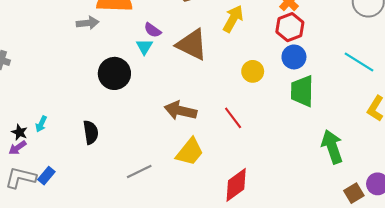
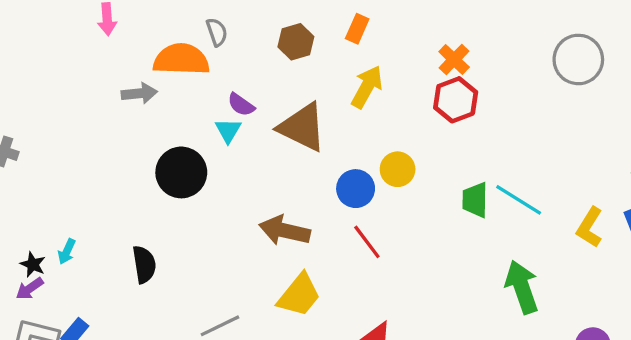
blue circle: (294, 57) -> (356, 189), moved
cyan line: (359, 62) -> (519, 200), moved
green trapezoid: (302, 91) -> (475, 200), size x0.7

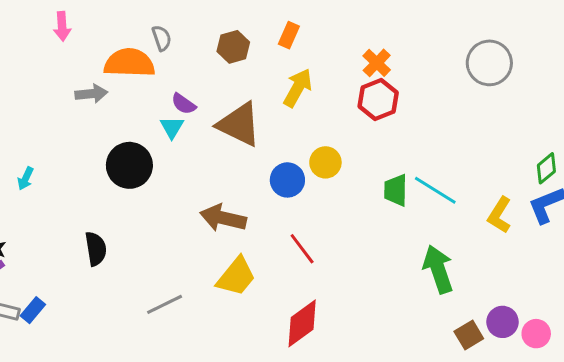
red line: (367, 242) -> (302, 249), moved
cyan arrow: (67, 252) -> (26, 179), moved

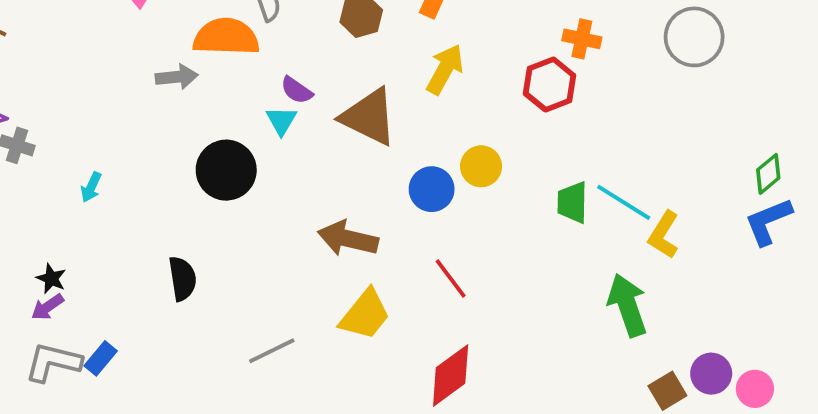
orange cross: (377, 63) -> (582, 39), moved, turned -32
yellow L-shape: (500, 215) -> (664, 235), moved

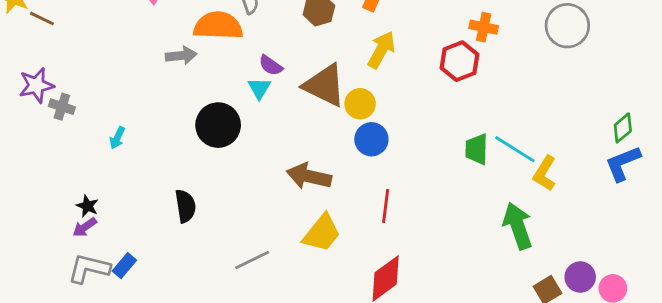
yellow circle: (481, 166) -> (360, 104), moved
red line: (451, 279) -> (386, 206), turned 44

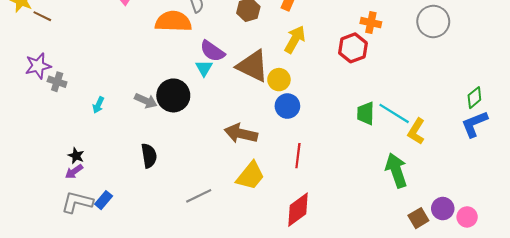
gray arrow: (181, 56) -> (146, 101), moved, turned 30
purple semicircle: (271, 65) -> (212, 51), size x1.4

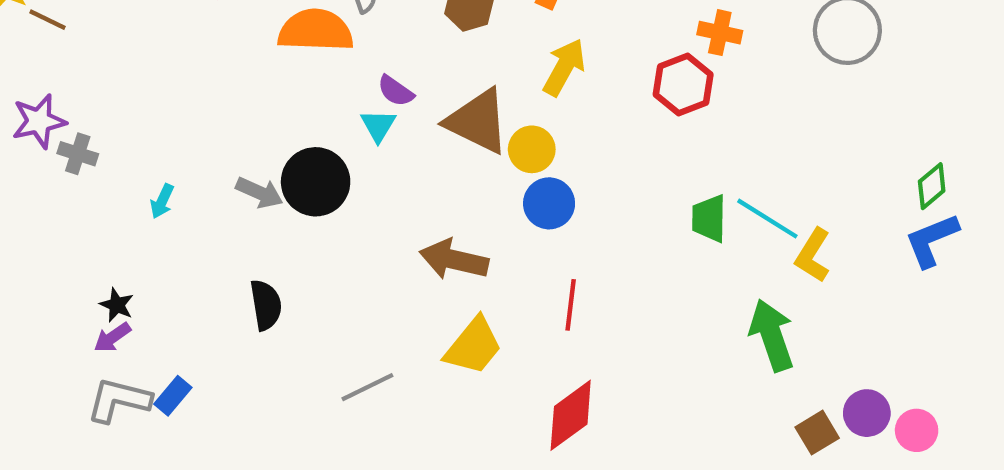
purple semicircle: (212, 51) -> (396, 91), size x0.7

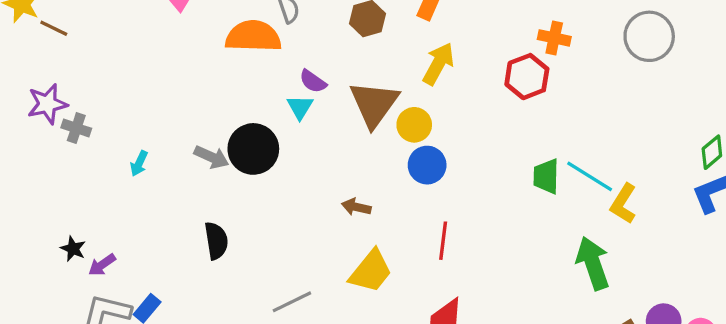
brown triangle: (478, 121) -> (374, 104), turned 40
brown arrow: (454, 260) -> (356, 207), size x0.6
black star: (117, 305) -> (73, 249), moved

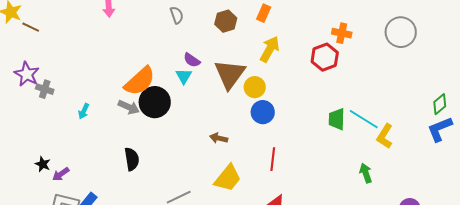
orange semicircle: (253, 36) -> (140, 81), moved, turned 136
purple star: (47, 104) -> (27, 74), turned -30
green arrow: (593, 263) -> (366, 173), size x0.6

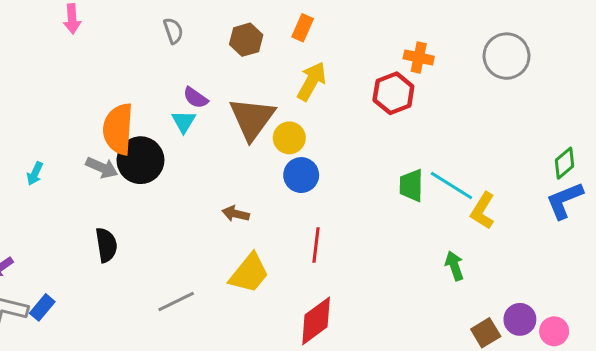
orange semicircle: (140, 81) -> (118, 129), turned 136

